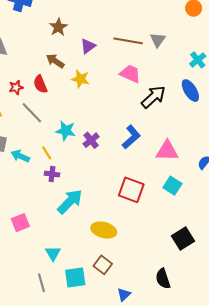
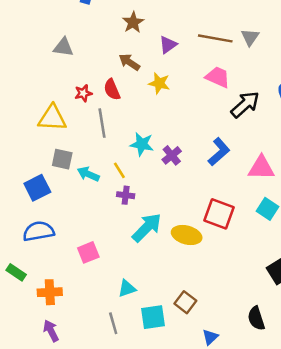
gray line: (32, 113) -> (102, 123), turned 35
yellow ellipse: (104, 230) -> (187, 235), moved
cyan triangle: (53, 253) -> (127, 288), turned 42

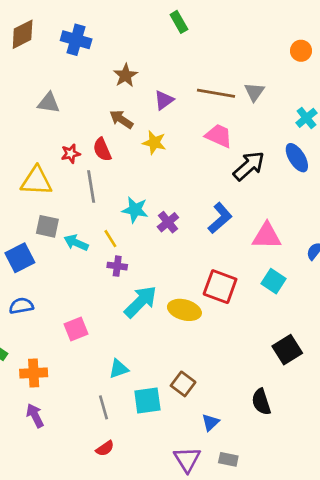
blue semicircle: (39, 231) -> (21, 306), size x0.7

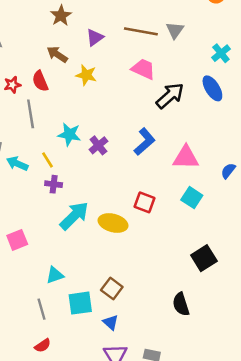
red square: (220, 287) -> (145, 202), size x0.7
blue triangle: (210, 422) -> (111, 322), moved, turned -35

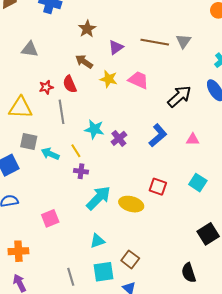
pink trapezoid: (143, 69) -> (138, 80), moved
pink triangle: (186, 158) -> (193, 139), moved, size x0.6
cyan triangle: (55, 275) -> (97, 241), moved

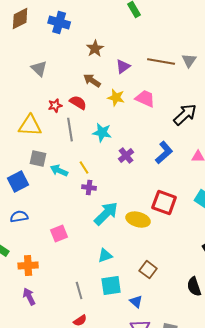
gray triangle: (30, 49) -> (39, 69), turned 36
red semicircle: (70, 84) -> (78, 103), turned 144
cyan star: (94, 129) -> (102, 133), moved
red square: (158, 187) -> (164, 203), size x1.4
brown square: (130, 259) -> (148, 270), moved

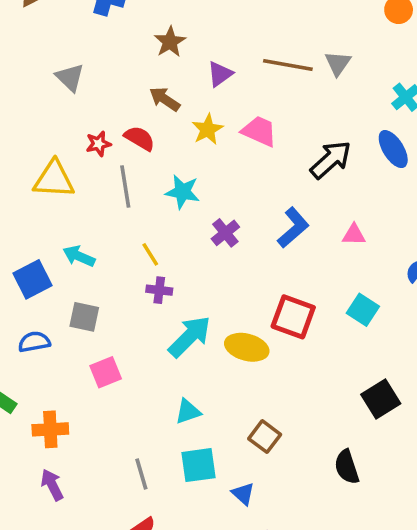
yellow star: (116, 98) -> (207, 129), turned 30
gray square: (38, 159) -> (84, 317), moved
cyan arrow: (59, 171) -> (79, 256), moved

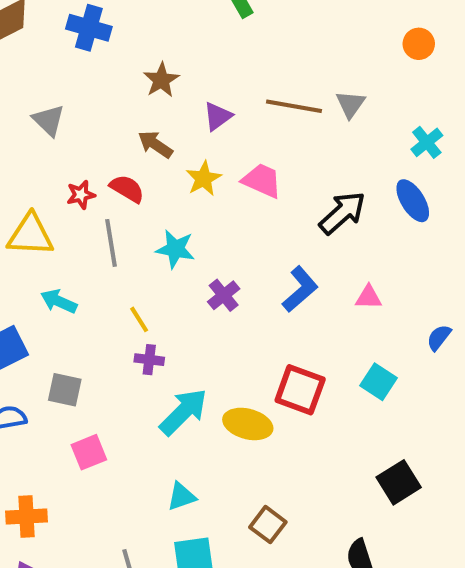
cyan arrow: (79, 256) -> (59, 301), moved

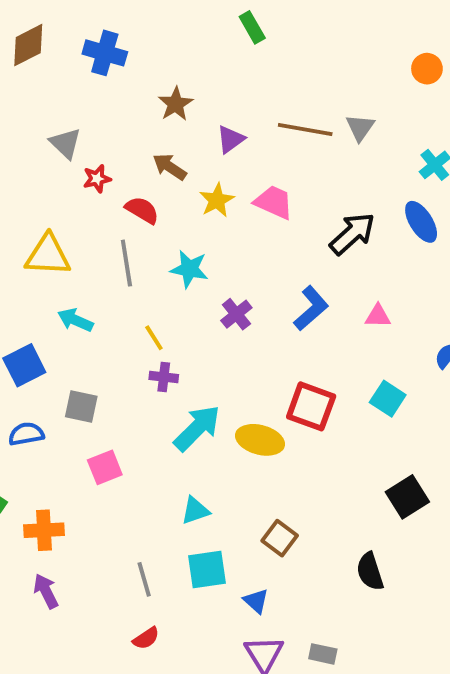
red star: (81, 195) -> (97, 179), moved

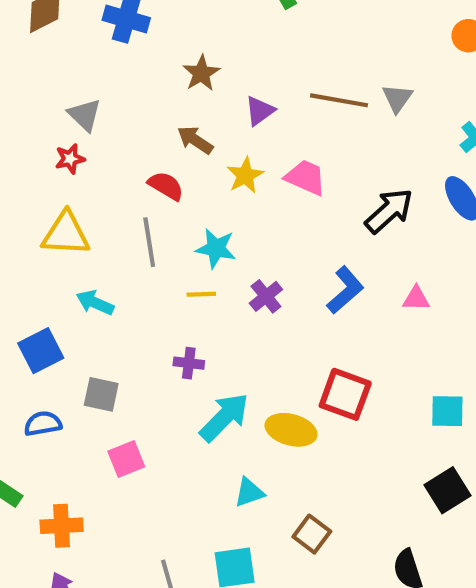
red star: (97, 179) -> (70, 159), moved
yellow line: (154, 338) -> (201, 294), moved, turned -60
cyan square: (388, 399) -> (447, 411), moved, turned -32
cyan triangle: (195, 511) -> (249, 492), moved

